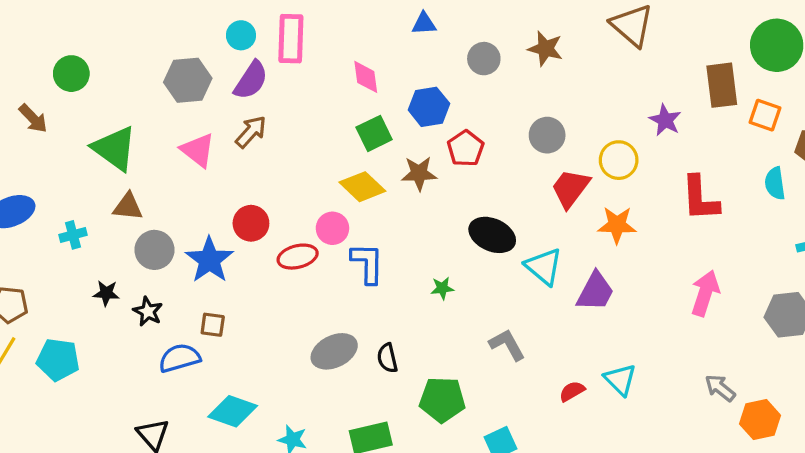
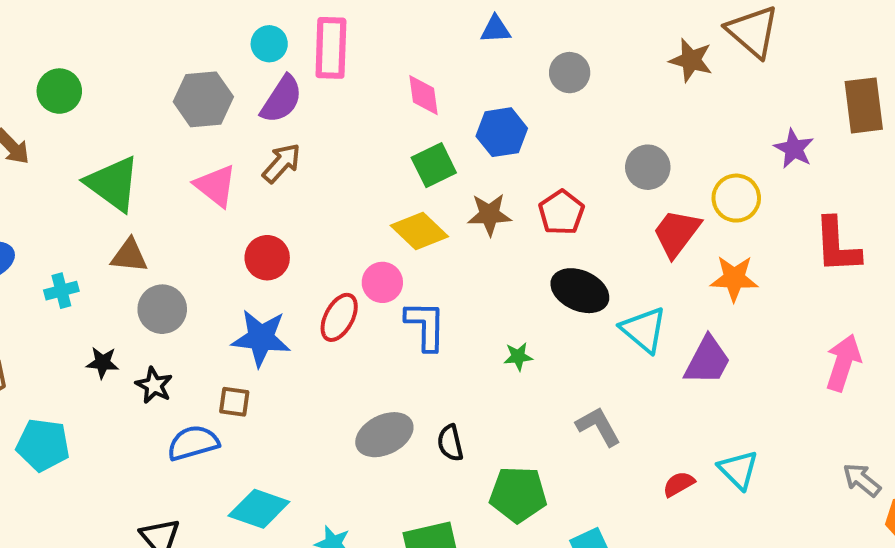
brown star: (545, 49) -> (691, 60), moved
red pentagon: (466, 148) -> (561, 212), moved
red circle: (251, 223) -> (267, 258), moved
red ellipse: (298, 257) -> (339, 317), turned -48
blue star: (209, 260) -> (261, 338), moved, turned -30

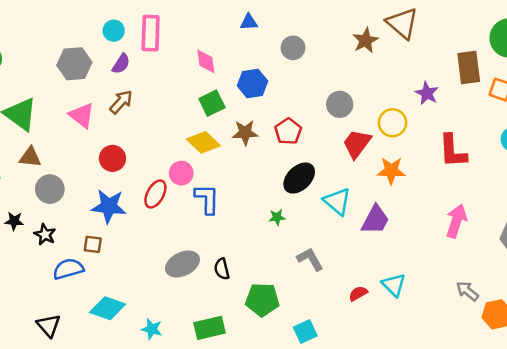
brown star: (691, 60) -> (365, 40), turned 30
purple semicircle: (282, 99) -> (121, 64), size x0.7
black ellipse: (580, 291) -> (299, 178), turned -68
green star: (518, 356) -> (277, 217), moved

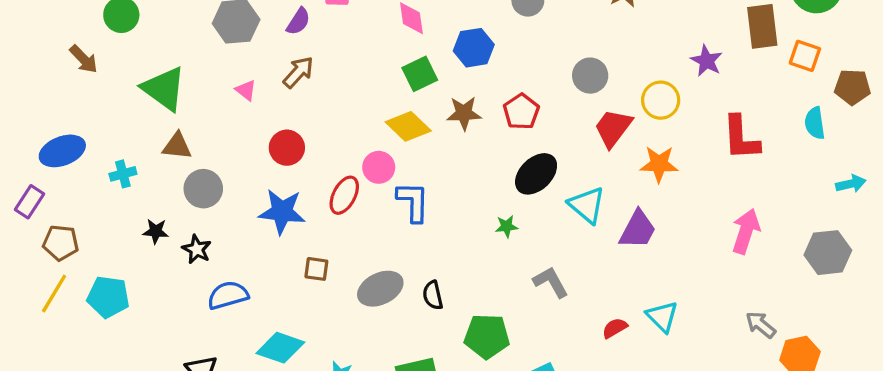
pink triangle: (82, 115) -> (246, 90), size x0.6
brown square: (93, 244) -> (316, 269), moved

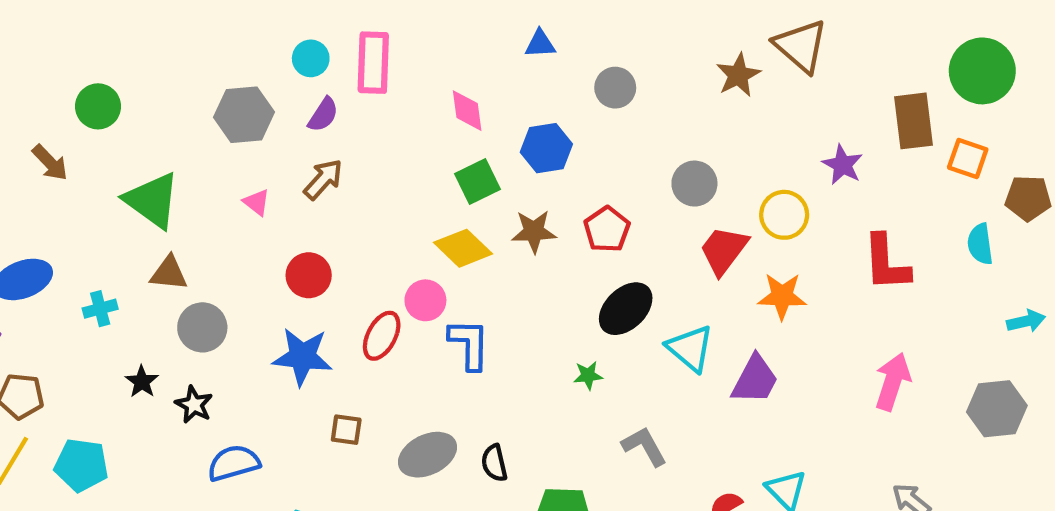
black star: (156, 231) -> (142, 382), turned 30

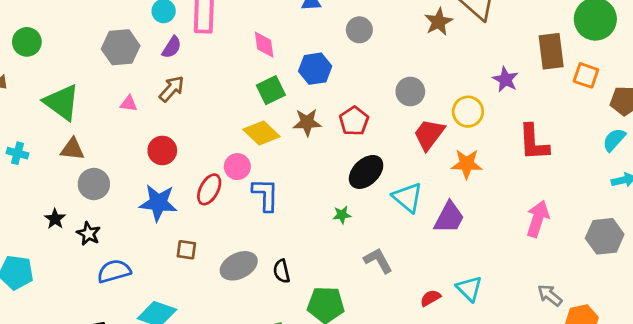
pink triangle: (257, 202) -> (129, 104), turned -30
cyan semicircle: (980, 244) -> (614, 140), moved, turned 50
cyan cross: (100, 309) -> (17, 153), moved, turned 30

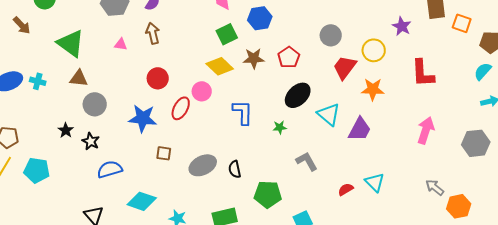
brown arrow: (172, 89) -> (153, 33), turned -55
red circle: (162, 150) -> (158, 78), moved
blue L-shape: (265, 195) -> (243, 112), moved

